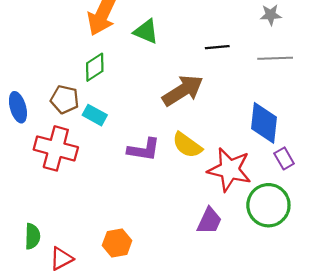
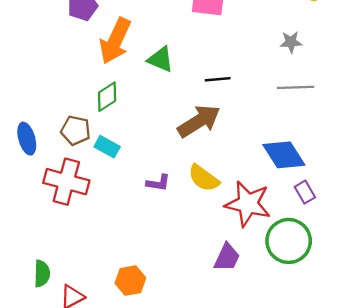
black line: (217, 47) -> (218, 79), moved
blue diamond: (264, 123) -> (284, 155), turned -39
purple L-shape: (144, 150) -> (158, 183), size x0.7

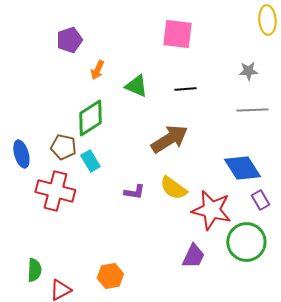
orange arrow: (115, 41) -> (97, 70), size x0.5
black line: (218, 79) -> (185, 89), moved
green diamond: (107, 97) -> (90, 118), size x1.4
cyan rectangle: (107, 147) -> (90, 161), turned 30

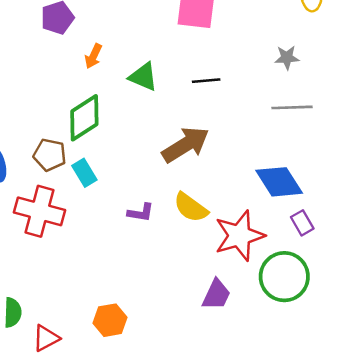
red star: (211, 210) -> (239, 236), turned -30

